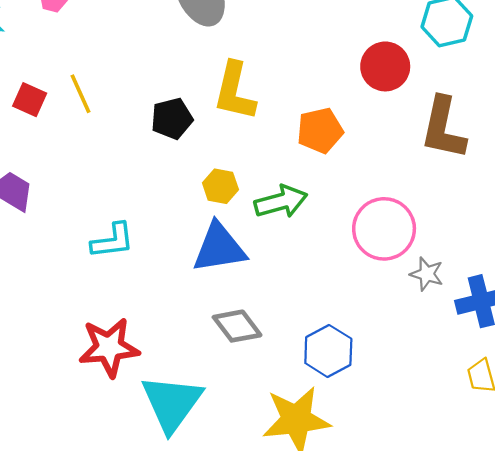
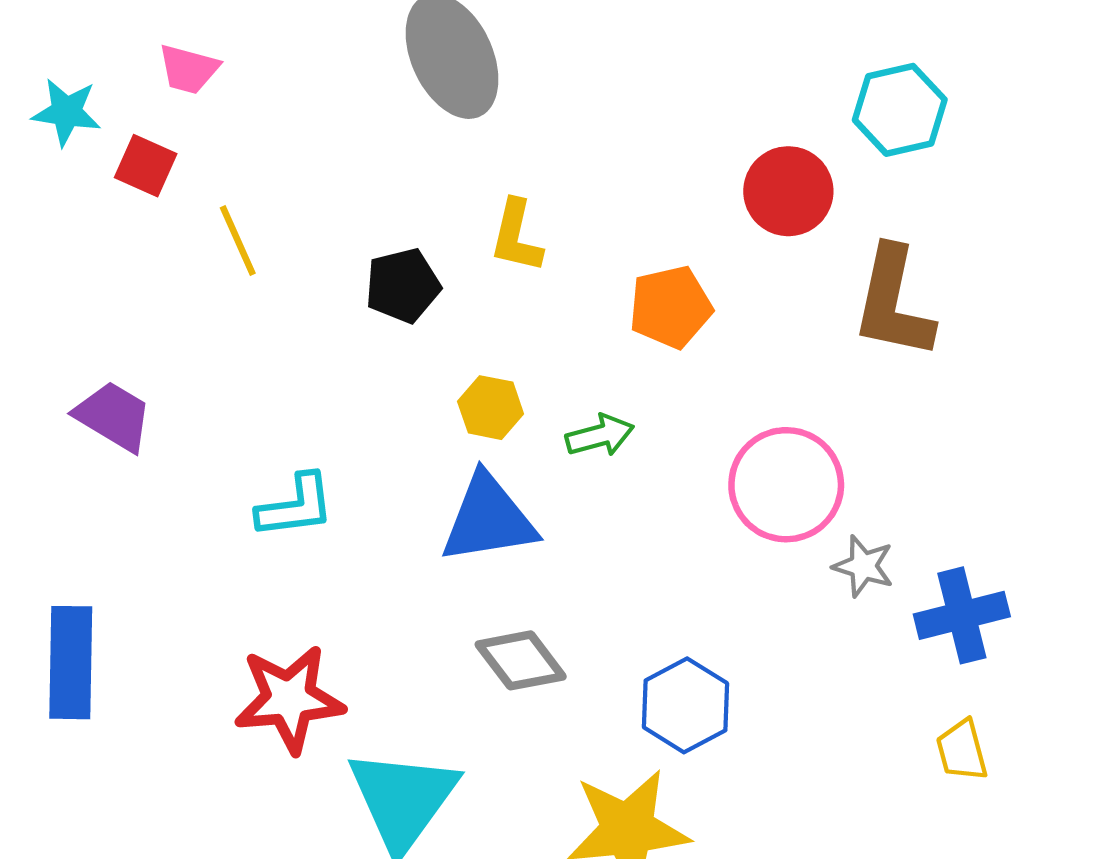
yellow L-shape: (235, 91) -> (516, 236), size x0.7
red square: (30, 100) -> (146, 166), moved
green arrow: (281, 202) -> (600, 435), size x0.7

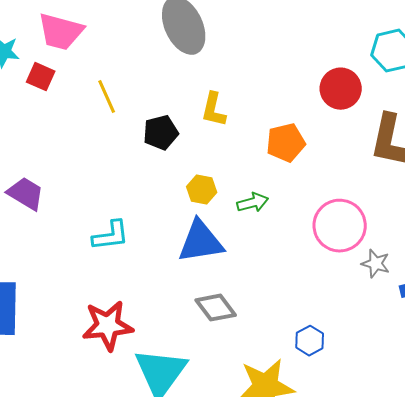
pink trapezoid: (189, 69) -> (61, 32), size x1.6
yellow line: (238, 241) -> (107, 97), moved
blue hexagon: (686, 705) -> (310, 341), moved, size x0.7

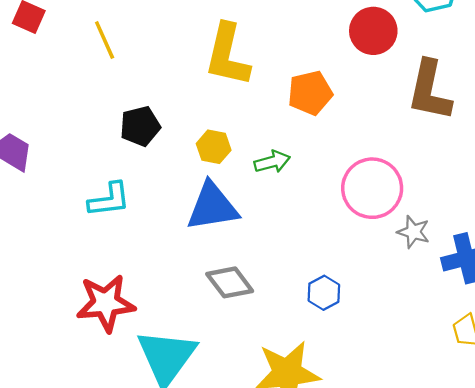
yellow L-shape: (214, 110) -> (227, 55), size x1.6
black pentagon: (161, 133) -> (140, 126), moved
blue hexagon: (310, 341) -> (324, 293), moved

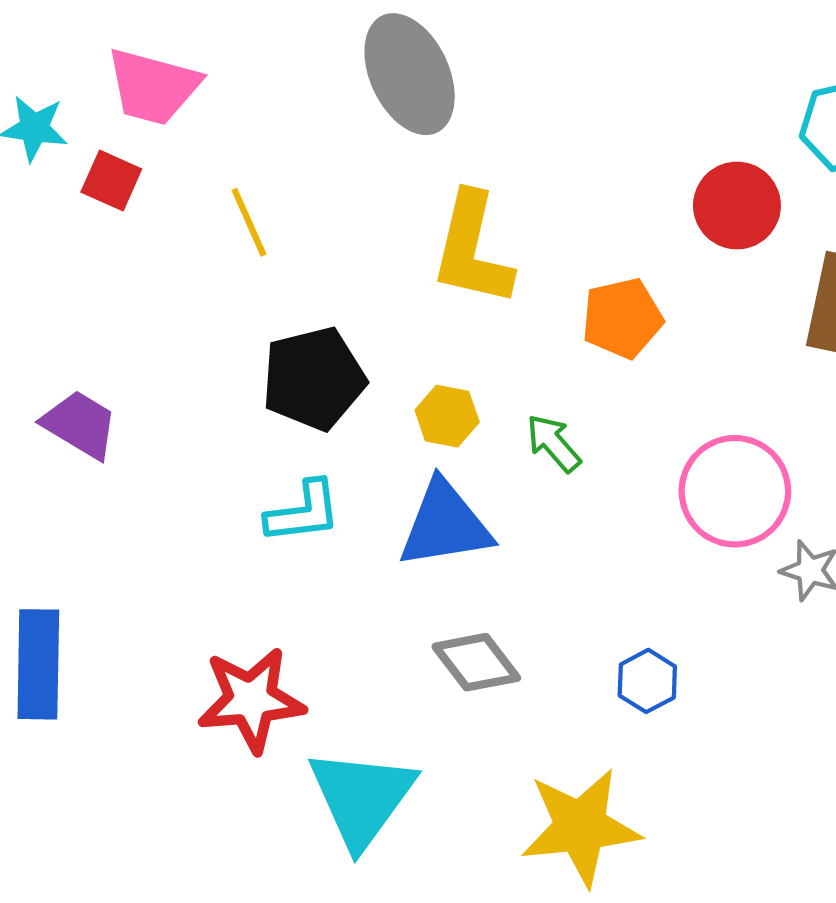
black pentagon: (140, 126) -> (314, 379), size x1.4
green arrow: (272, 162) -> (553, 443), turned -116
cyan L-shape: (109, 200) -> (303, 512), moved

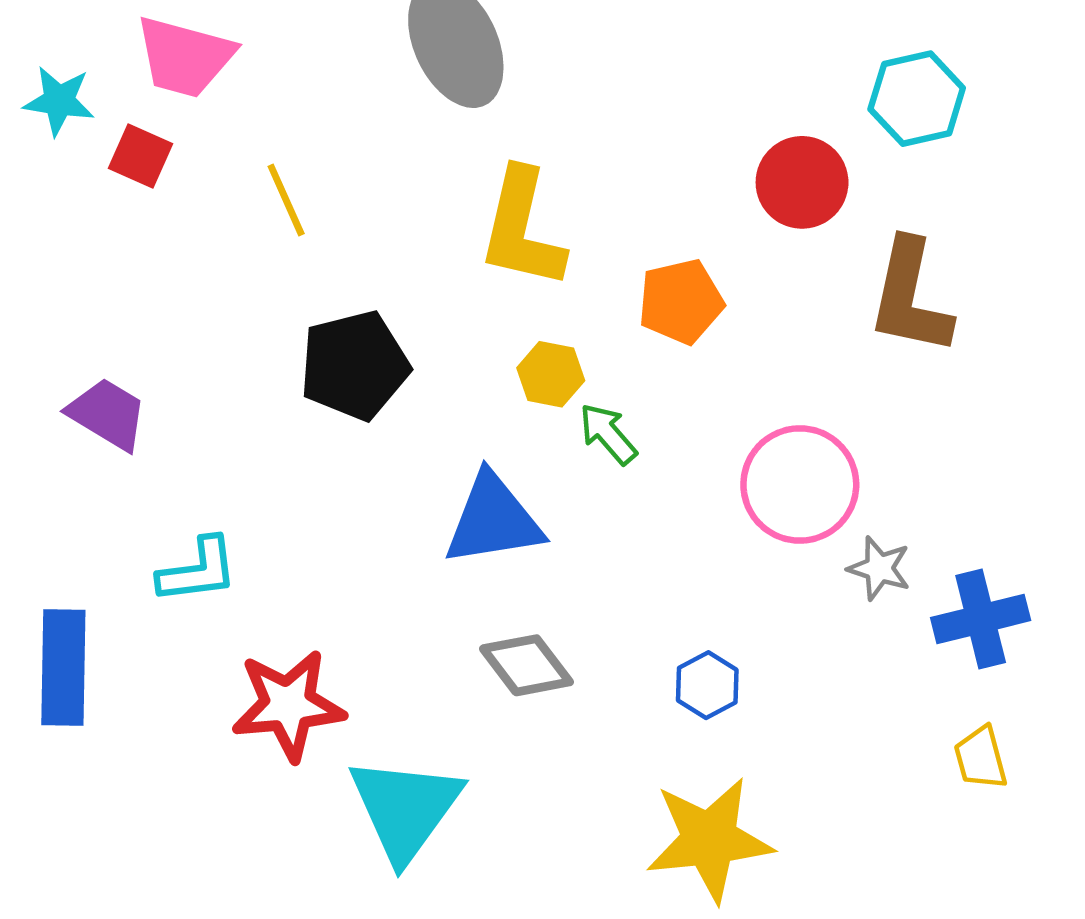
yellow hexagon: (447, 416) -> (551, 374), moved
cyan L-shape: (303, 512) -> (198, 570), moved
yellow star: (581, 827) -> (709, 839), moved

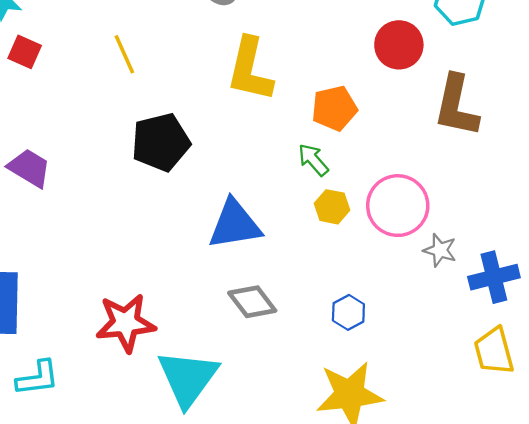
red square: (141, 156) -> (25, 52), moved
yellow hexagon: (551, 374) -> (332, 207), moved
green arrow: (608, 434) -> (313, 160), moved
cyan L-shape: (198, 570) -> (38, 378), moved
yellow trapezoid: (981, 758) -> (494, 351), size x1.4

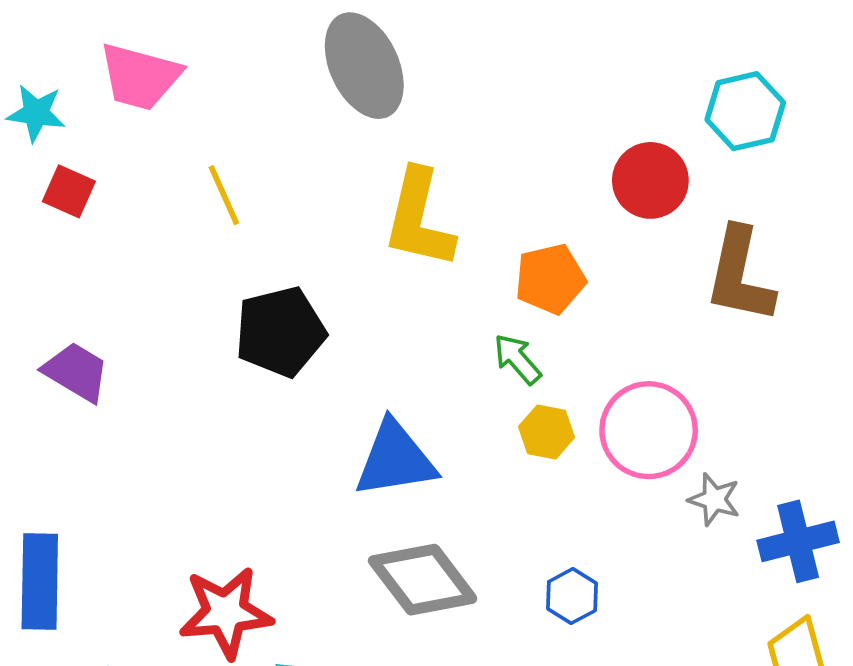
gray diamond: (252, 302) -> (423, 580), size x1.4

